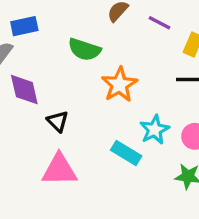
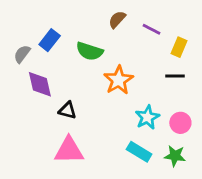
blue rectangle: (24, 26) -> (50, 40), moved, turned -40
black triangle: (58, 121) -> (67, 110), turned -30
cyan rectangle: (126, 153) -> (139, 152), moved

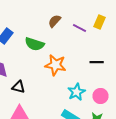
yellow rectangle: (179, 47) -> (100, 22), moved
orange star: (118, 80) -> (56, 65), turned -30

